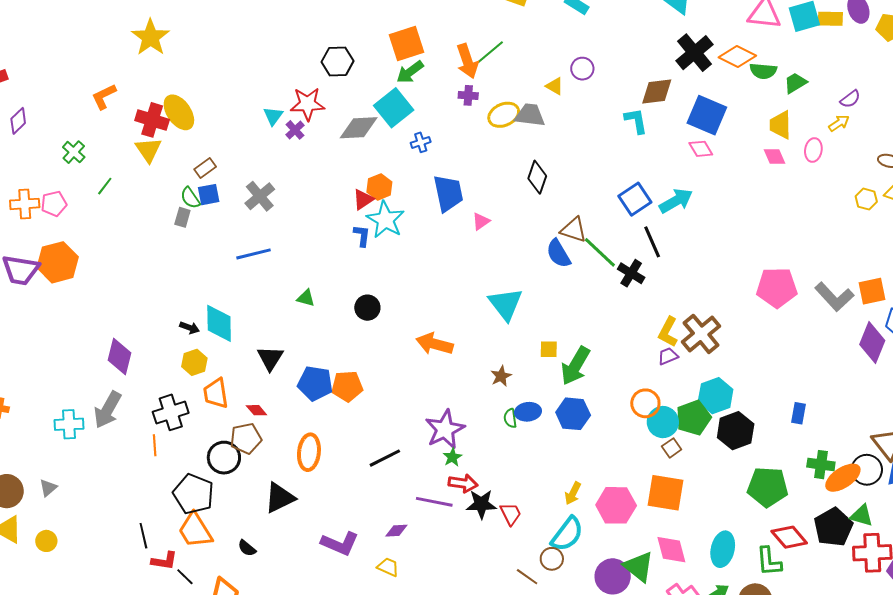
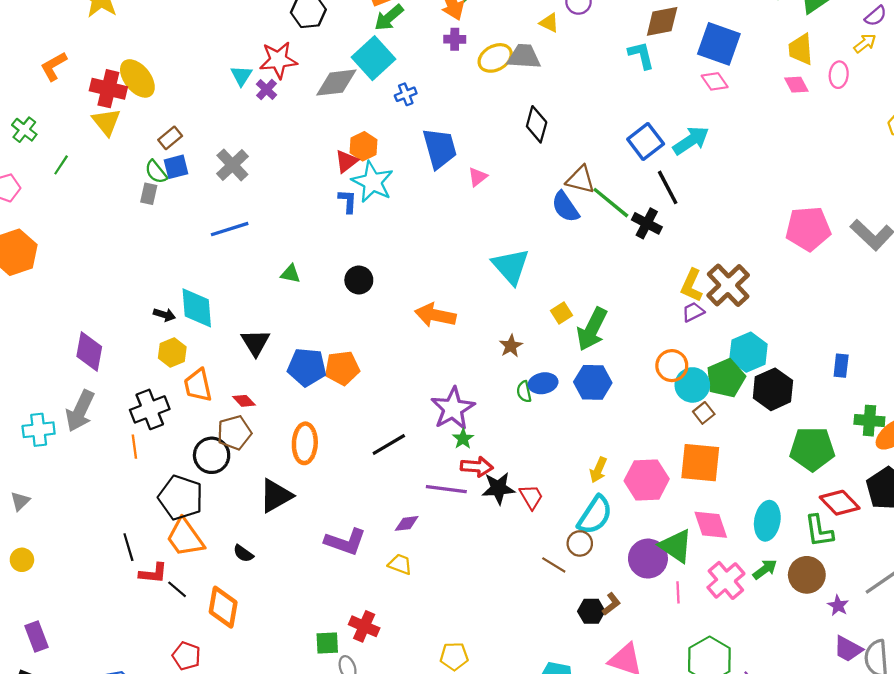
yellow square: (549, 349) -> (561, 313), turned -30

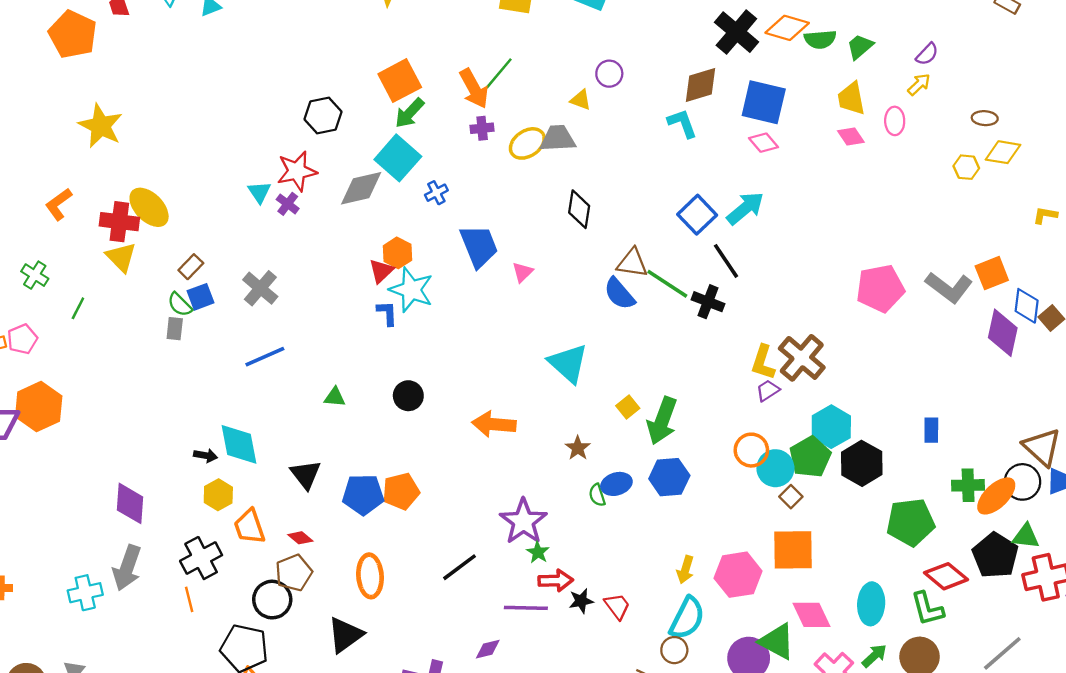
black star: (498, 488) -> (581, 601), size x0.7

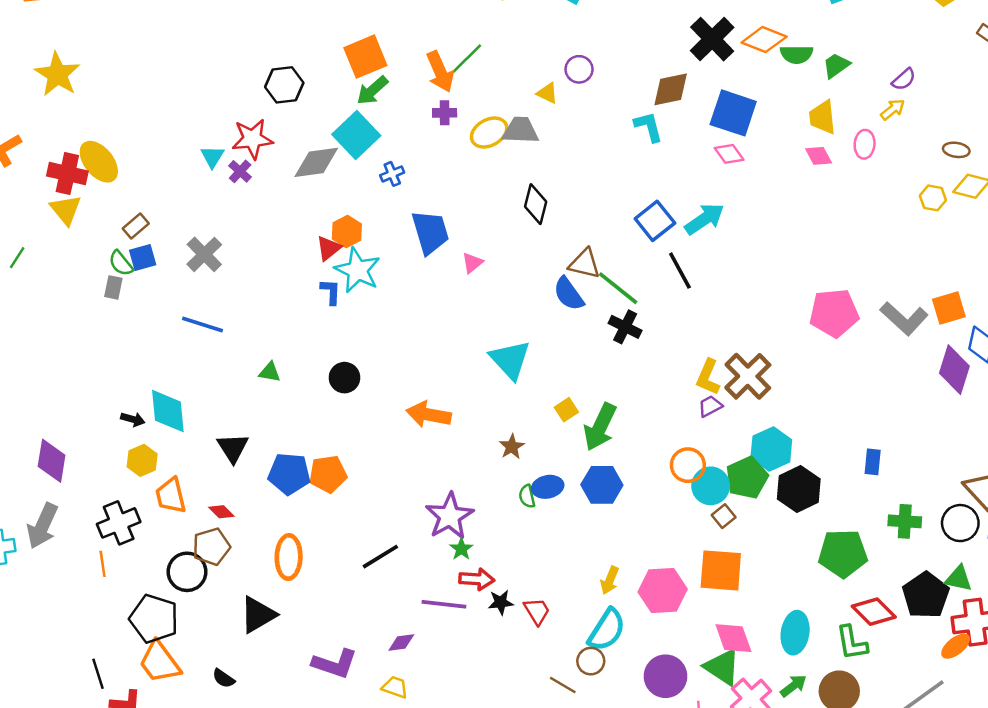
black cross: (708, 302) -> (625, 327), moved
blue line: (265, 357) -> (202, 324), turned 36
orange ellipse: (996, 496) -> (956, 646), moved, size x0.7
green triangle: (777, 641) -> (722, 667), moved

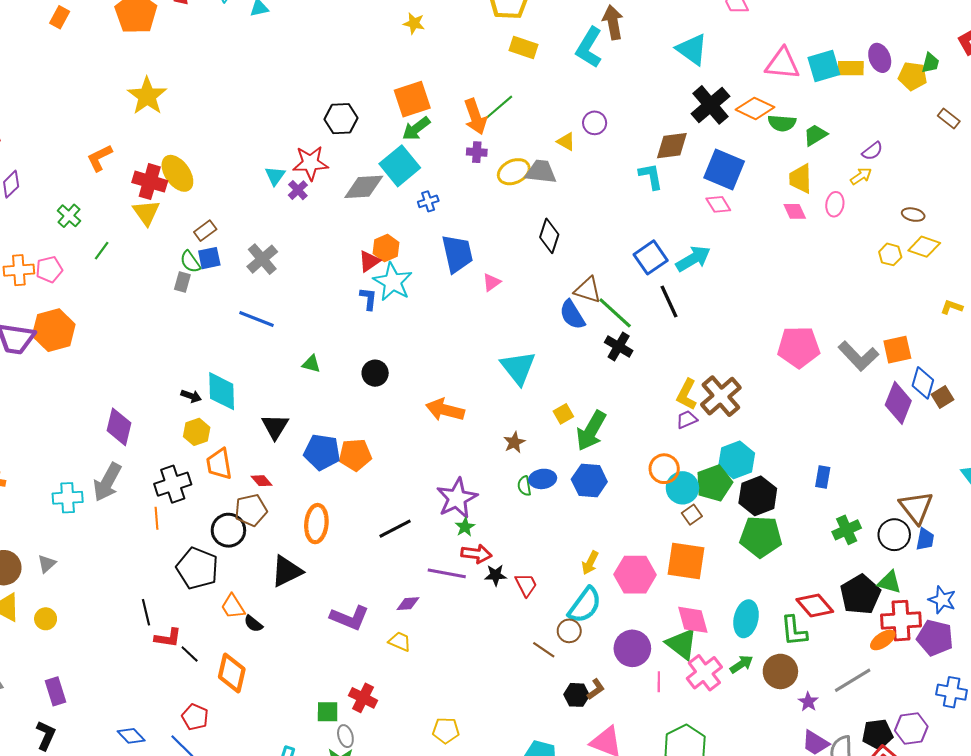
green cross: (905, 521) -> (847, 530), turned -32
green pentagon: (843, 553) -> (761, 537), moved
orange trapezoid: (160, 662) -> (233, 606), moved, size x0.7

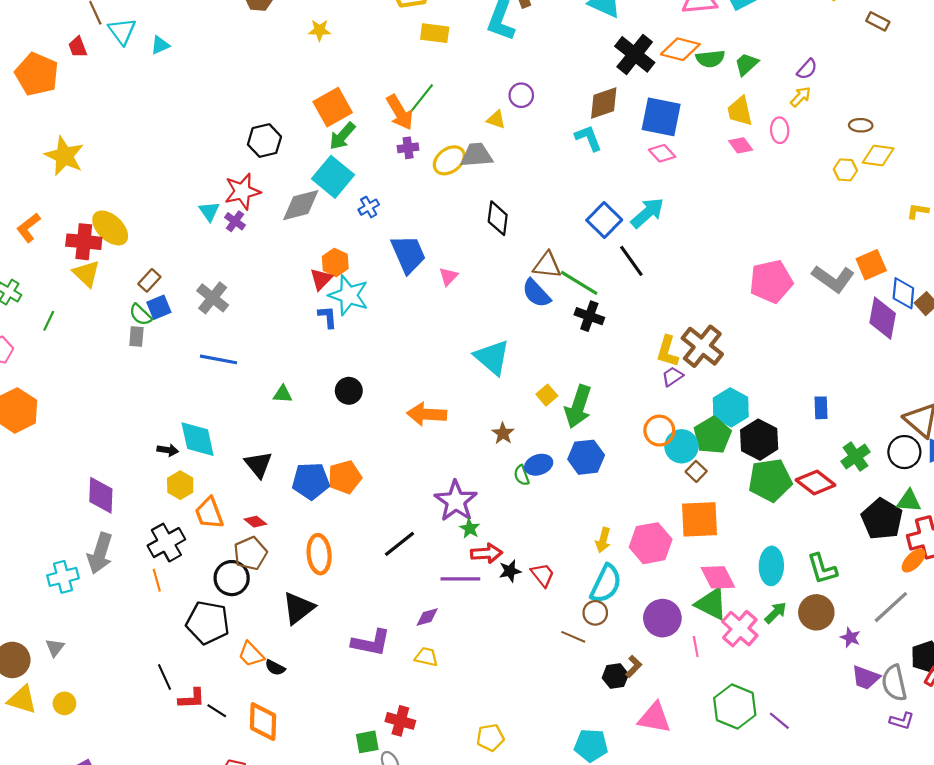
red diamond: (815, 605) -> (816, 483), moved

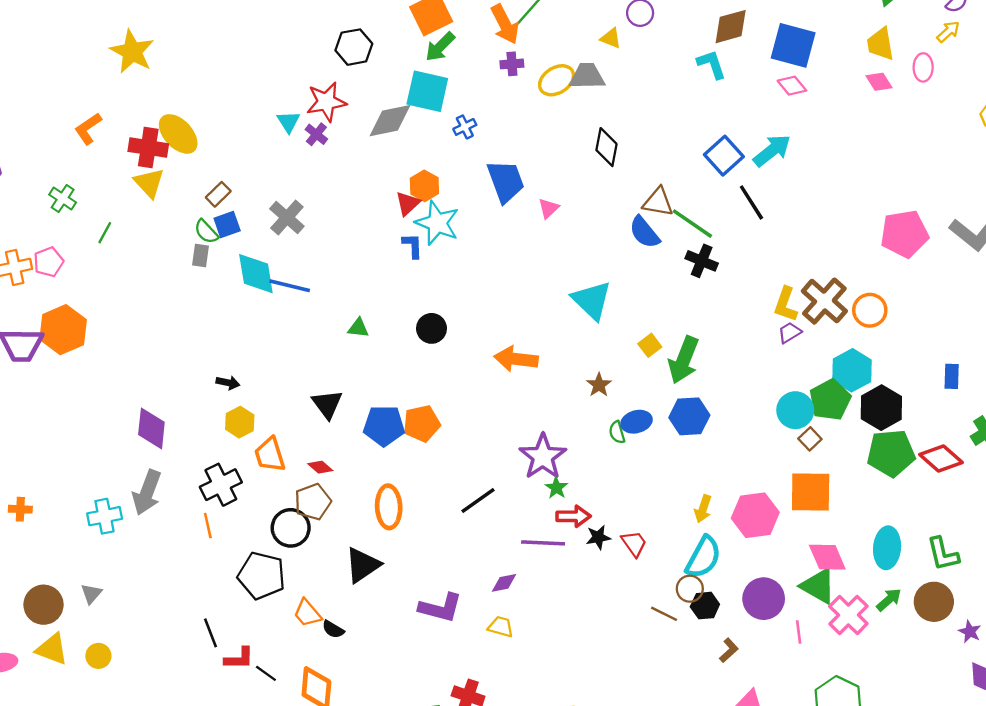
cyan square: (333, 177) -> (427, 91), turned -30
orange circle: (659, 431) -> (870, 310), moved
cyan diamond: (198, 439) -> (256, 274), moved
black hexagon: (615, 676) -> (705, 606), moved

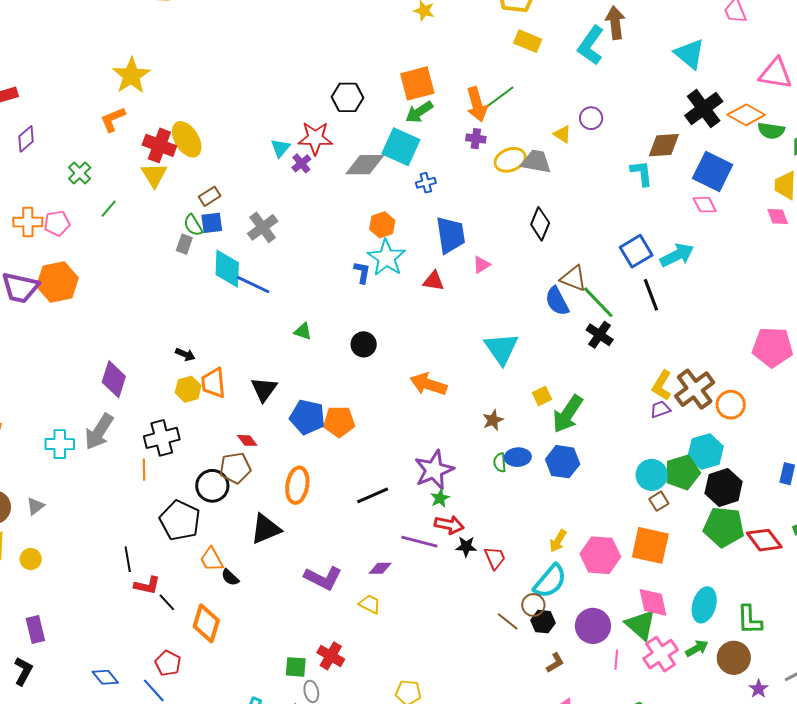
yellow star: (132, 52) -> (131, 76), moved
red triangle: (408, 203) -> (434, 281), moved, turned 40
orange trapezoid: (270, 455) -> (213, 383), moved

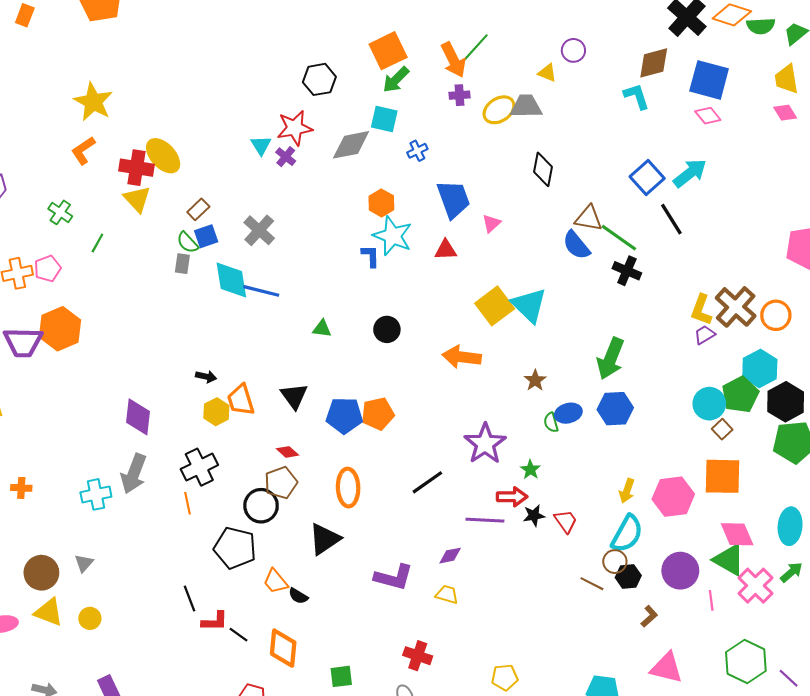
cyan square: (401, 147) -> (384, 119), size x0.7
yellow square: (542, 396) -> (495, 306), moved, size x1.8
green star: (440, 498) -> (530, 470), moved
green square: (296, 667) -> (341, 676), moved

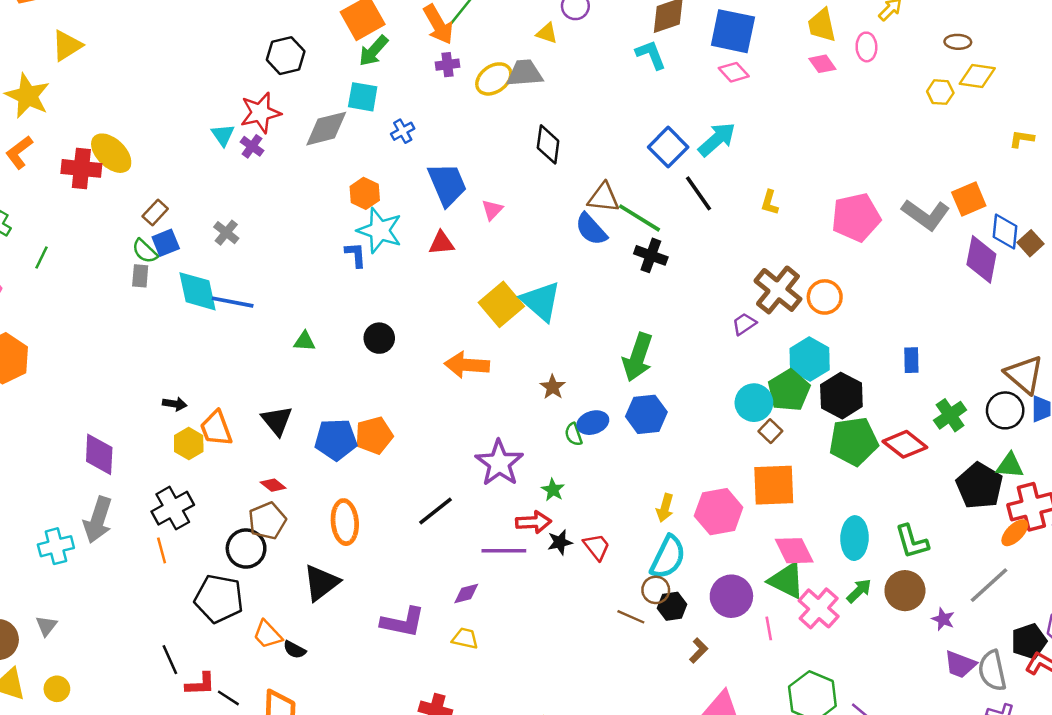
yellow triangle: (137, 199) -> (67, 45), moved, turned 44
gray cross: (259, 230) -> (226, 233), size x0.7
yellow L-shape: (701, 310) -> (770, 203), moved, size x0.7

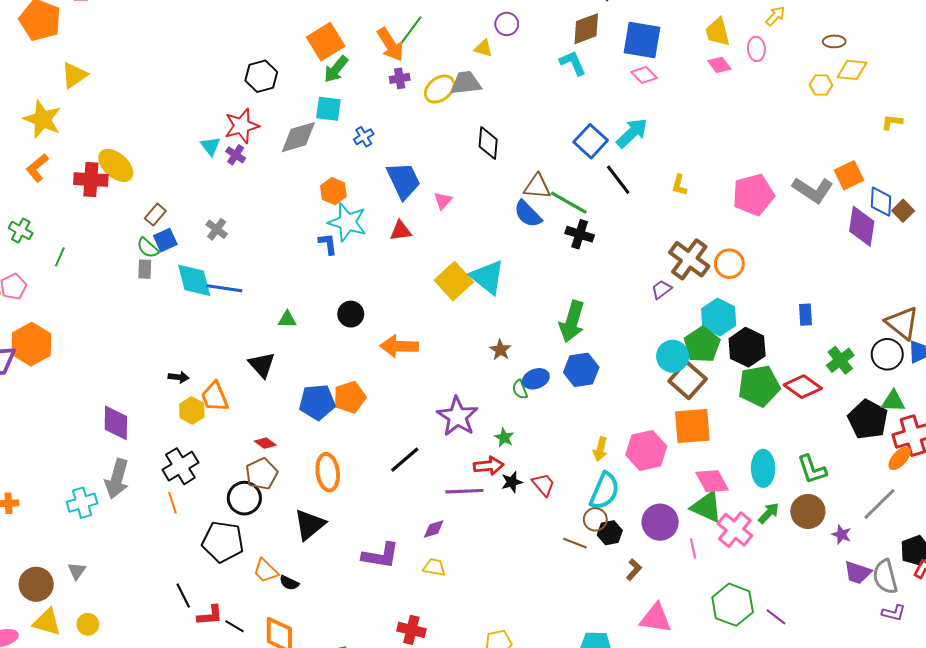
orange arrow: (467, 365) -> (399, 346), moved
black triangle: (277, 421) -> (262, 365), moved
brown square: (770, 431) -> (688, 380), size x1.8

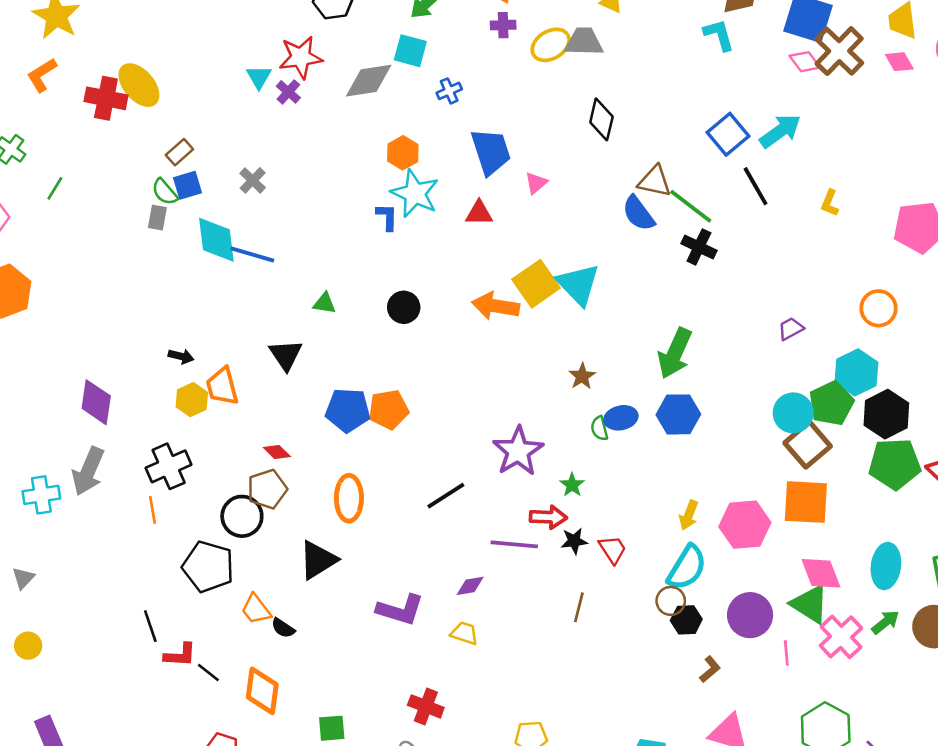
brown cross: (689, 259) -> (839, 51), moved
orange arrow: (399, 346) -> (496, 306), moved
brown line: (575, 543) -> (579, 607), moved, turned 75

